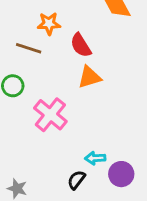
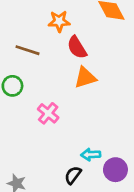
orange star: (49, 24) -> (59, 21), moved
pink cross: (50, 115) -> (48, 113), size x0.7

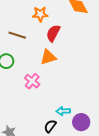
red semicircle: (77, 47) -> (53, 33), turned 60
orange triangle: (85, 78) -> (48, 57), moved

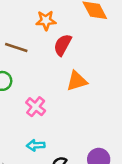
orange triangle: (48, 57) -> (77, 81), moved
cyan arrow: (63, 111) -> (36, 145), moved

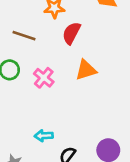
pink cross: (36, 107) -> (44, 78), moved

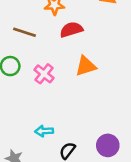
red semicircle: (71, 33) -> (71, 30), turned 45

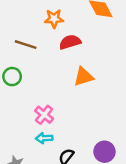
pink cross: (44, 74) -> (44, 115), moved

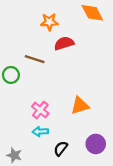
brown line: (26, 45) -> (35, 59), moved
orange triangle: (84, 77) -> (80, 106), moved

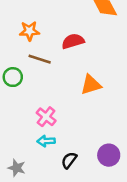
orange star: (49, 22) -> (29, 31), moved
orange triangle: (80, 106) -> (91, 85), moved

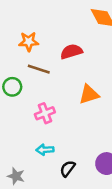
pink cross: (46, 117) -> (45, 113), moved, turned 30

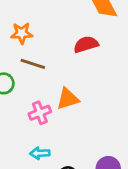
red semicircle: (71, 52) -> (86, 44), moved
orange triangle: (89, 94) -> (68, 99), moved

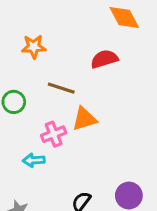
brown line: (33, 64) -> (61, 88), moved
cyan arrow: (40, 153) -> (34, 160), moved

